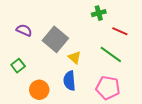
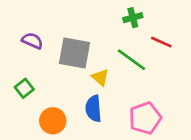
gray square: (55, 39) -> (74, 53), turned -30
green line: (111, 54) -> (131, 60), moved
pink pentagon: (108, 88) -> (145, 118), turned -30

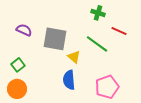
green cross: (133, 18) -> (98, 13), turned 32
orange circle: (53, 121) -> (17, 89), moved

